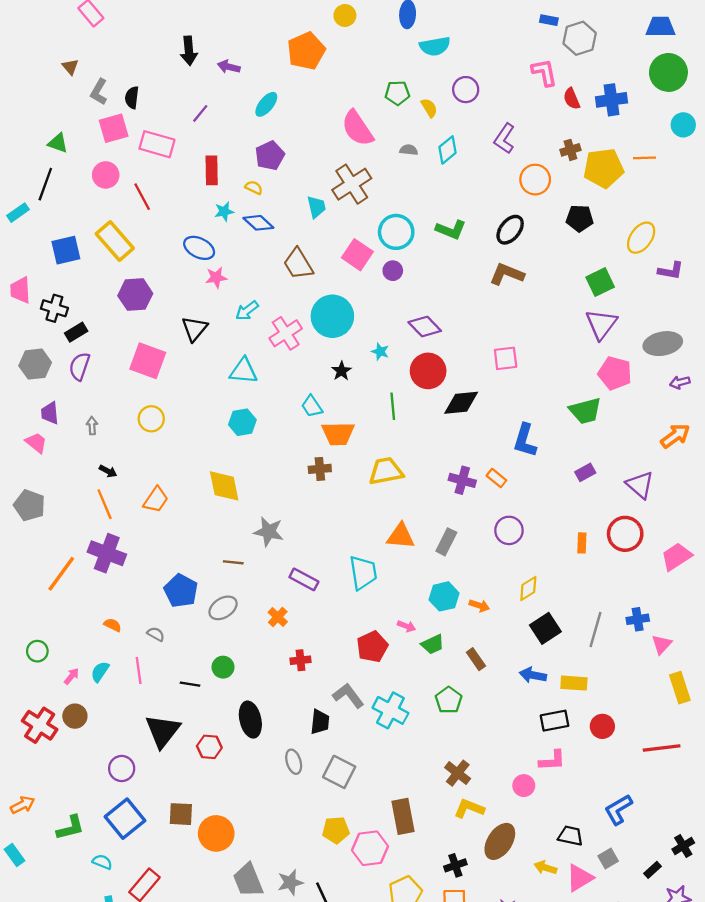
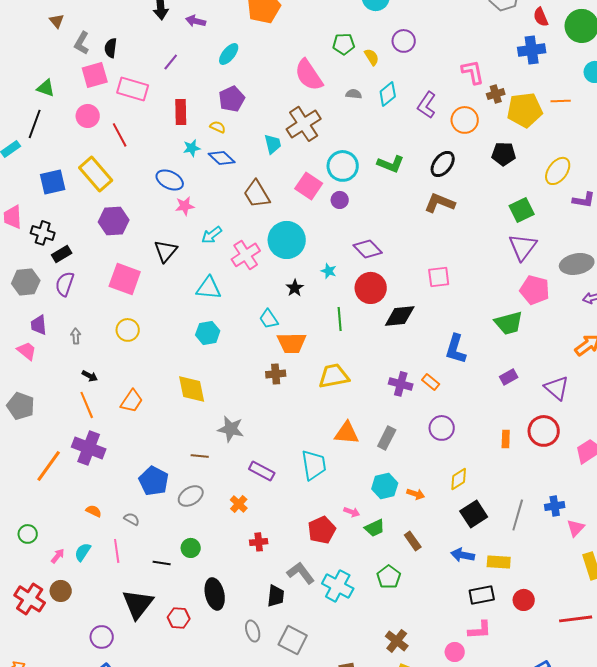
pink L-shape: (544, 72) -> (473, 72), moved
red semicircle: (572, 99) -> (541, 17), moved
purple L-shape: (504, 139) -> (427, 105), moved

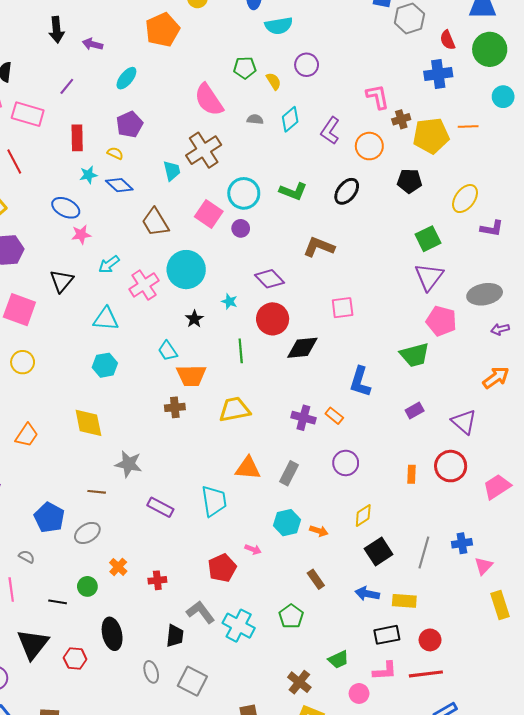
brown L-shape: (440, 203) -> (319, 247), moved
orange cross: (239, 504) -> (118, 567), moved
green trapezoid: (375, 528) -> (338, 660), moved
red line: (576, 619) -> (426, 674), moved

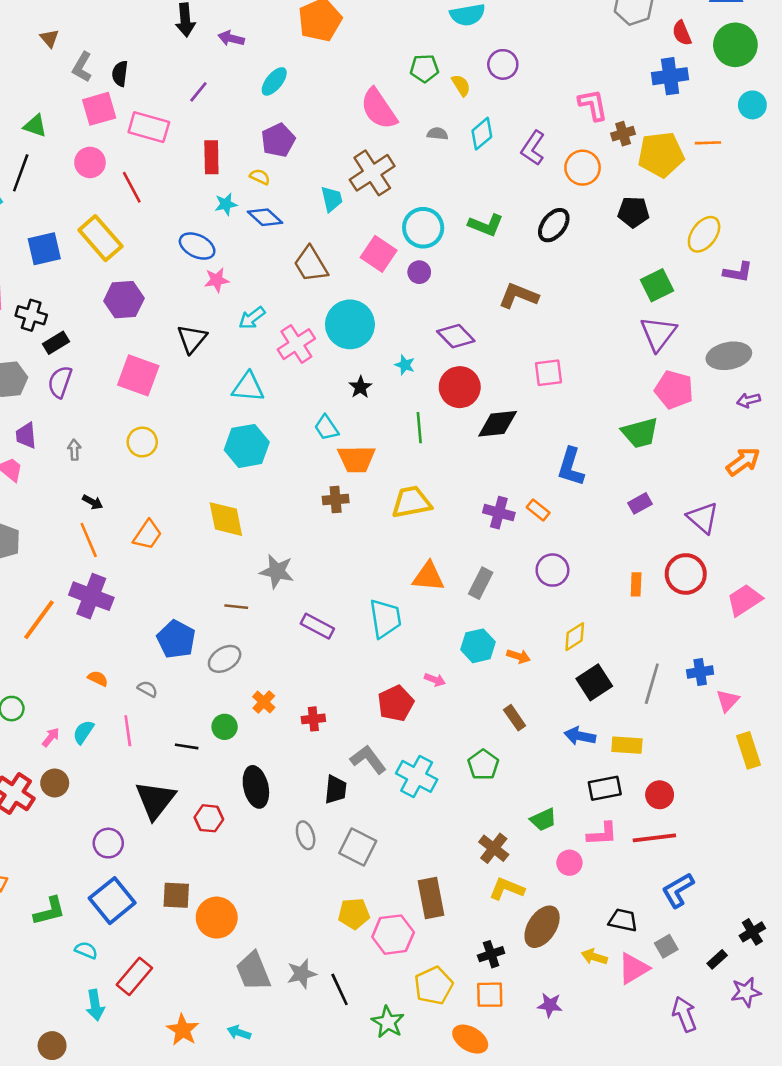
cyan hexagon: (105, 365) -> (247, 446), size x1.4

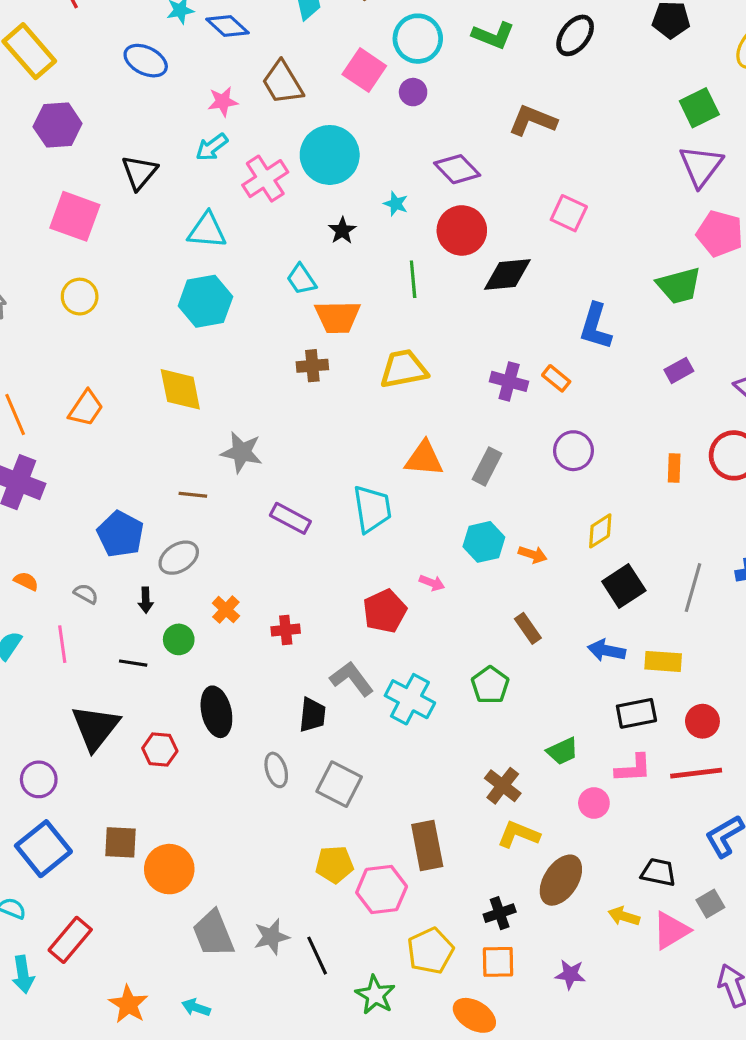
pink star: (217, 280) -> (223, 101), moved
pink square: (549, 373) -> (569, 213), turned 32
black arrow: (93, 502) -> (146, 600), moved, turned 60

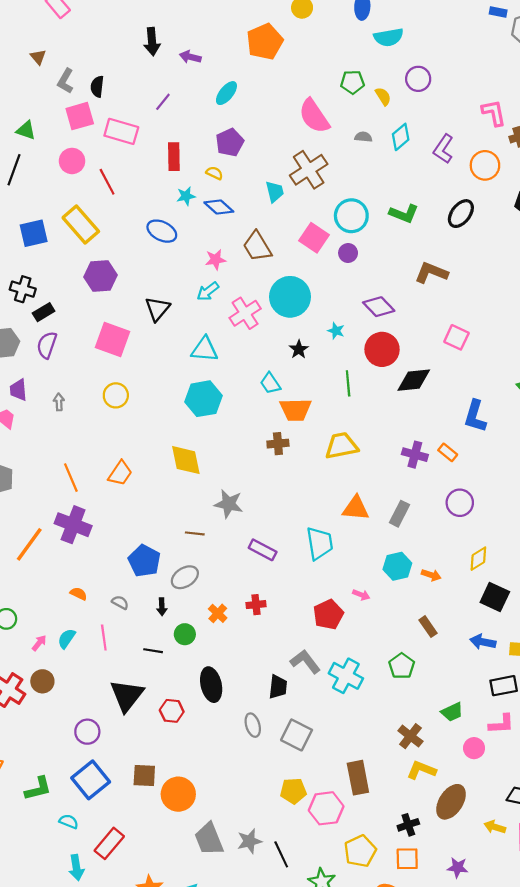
black square: (624, 586) -> (495, 597), turned -32
red cross: (286, 630) -> (256, 605), moved

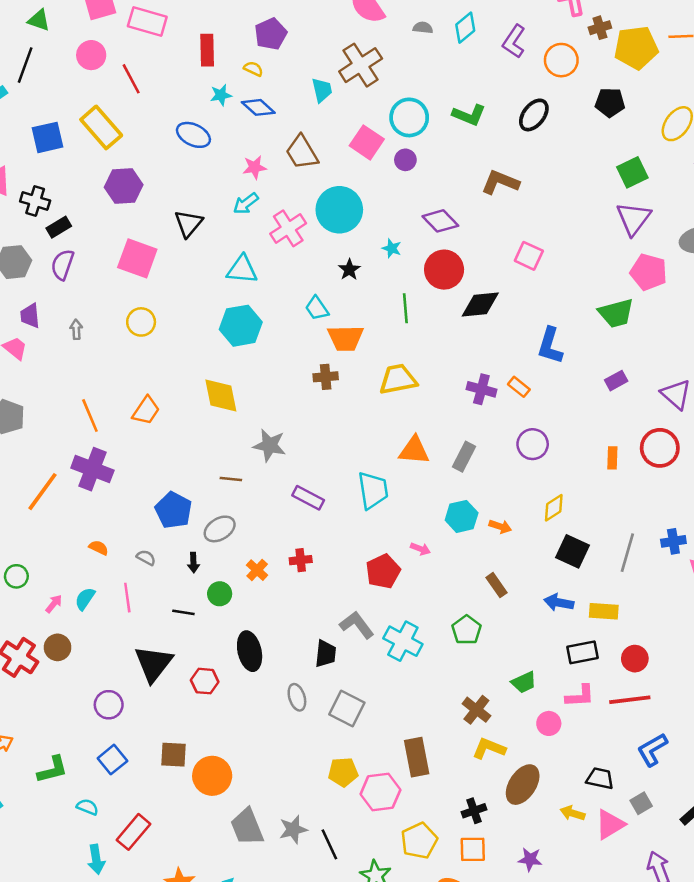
blue square: (91, 780) -> (112, 760), size x0.7

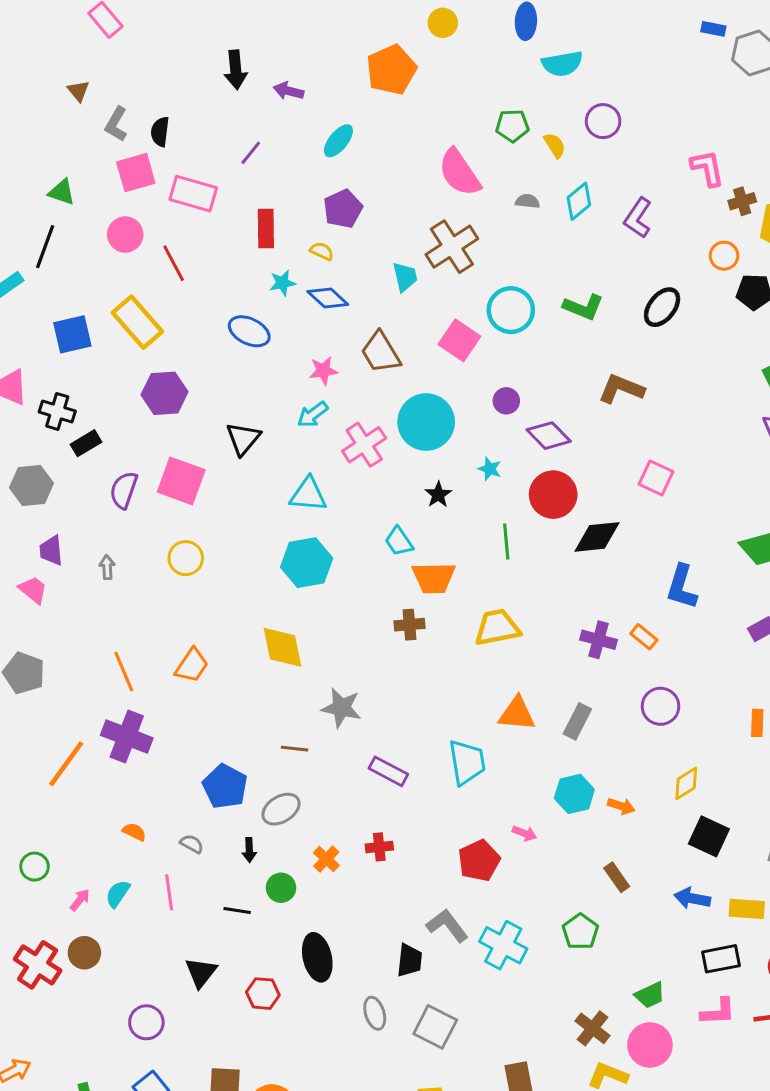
orange circle: (561, 60) -> (724, 256), moved, size x0.7
purple circle: (405, 160) -> (506, 401), moved
purple semicircle: (63, 265) -> (124, 490), moved
black triangle: (154, 664) -> (201, 972), size x0.7
pink circle: (549, 723) -> (650, 1045), moved, size x1.5

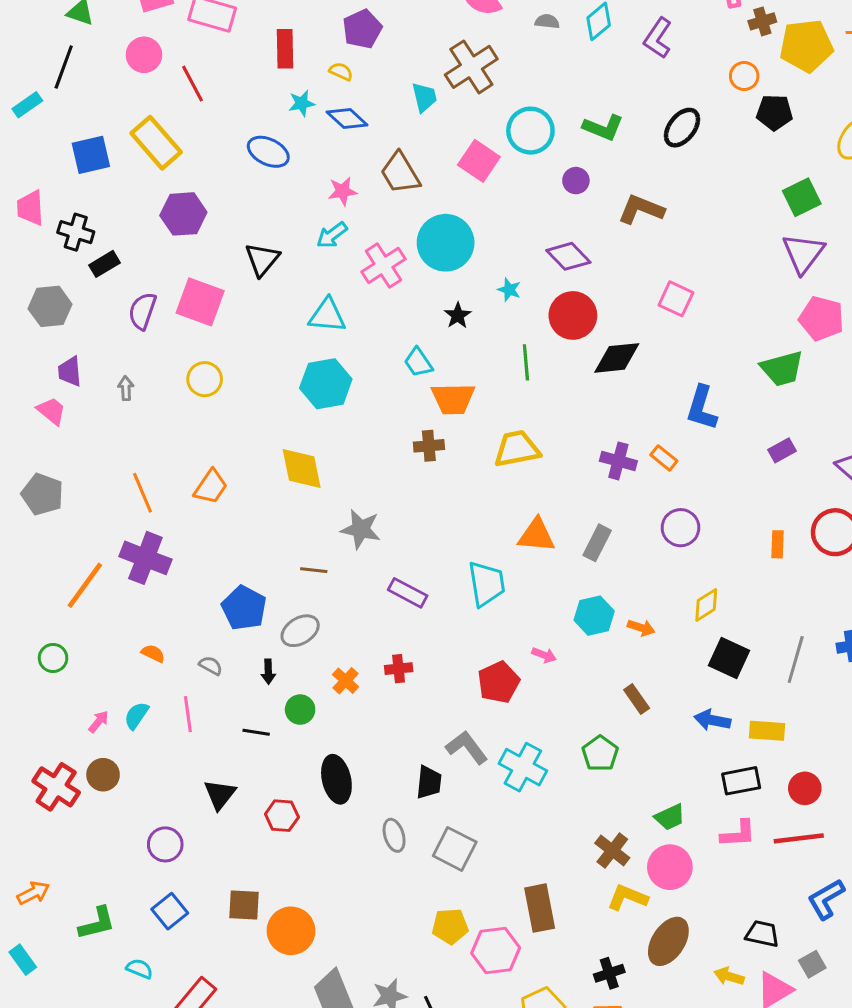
purple circle: (506, 401) -> (576, 181), moved
green circle: (35, 867) -> (53, 658), moved

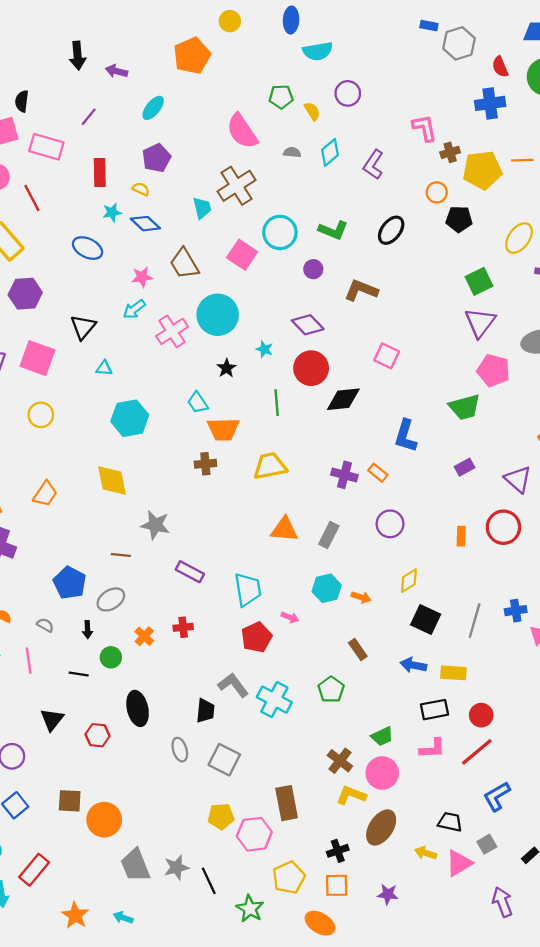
cyan triangle: (327, 315) -> (104, 368), moved, size x0.6
cyan trapezoid: (487, 584) -> (248, 589), moved
red line: (799, 838) -> (477, 752), turned -33

